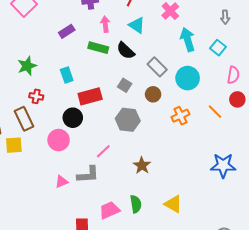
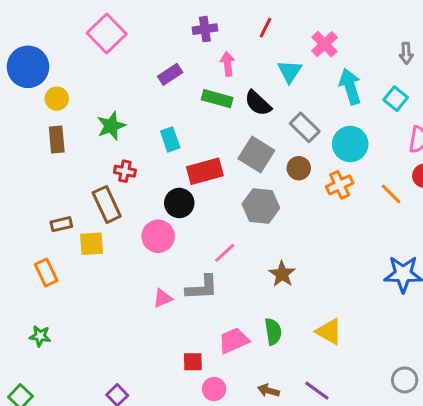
cyan triangle: (137, 25) -> (290, 71), moved, turned 30
gray square: (125, 85) -> (256, 155), size x1.6
orange cross: (180, 116) -> (340, 185), moved

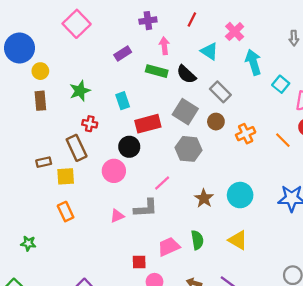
cyan triangle: (290, 71) -> (209, 51), turned -30
cyan square: (396, 99) -> (281, 84), moved
cyan circle: (350, 144) -> (240, 195), moved
orange rectangle: (46, 273) -> (66, 212), moved

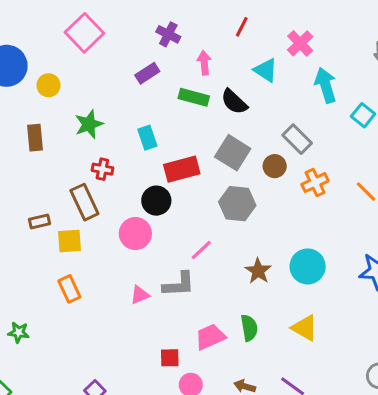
purple cross: (148, 21) -> (168, 34), moved, turned 35
yellow circle: (40, 71) -> (48, 85), moved
gray rectangle: (220, 92) -> (297, 139), moved

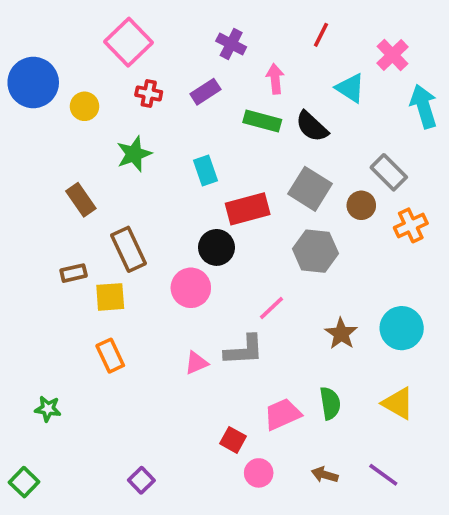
brown rectangle: (35, 138) -> (81, 200), moved, turned -30
red cross: (102, 169) -> (149, 93), moved
red square: (170, 358) -> (233, 440), turned 30

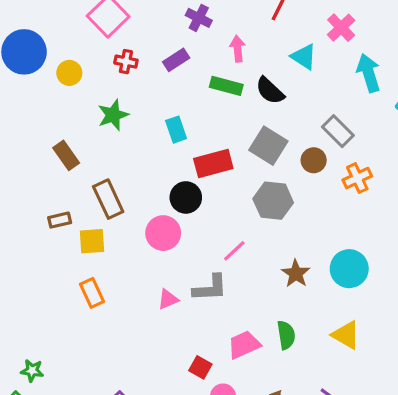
green star: (48, 409) -> (32, 371), moved

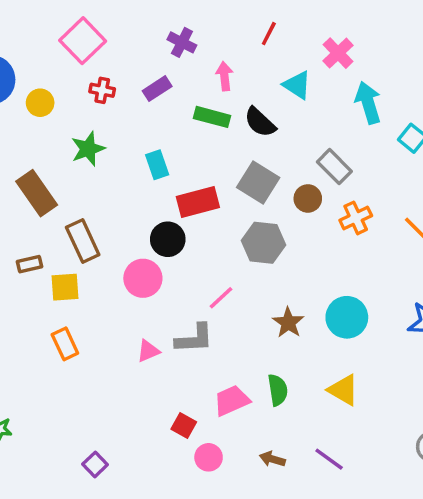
brown rectangle: (66, 155) -> (37, 193), size x1.4

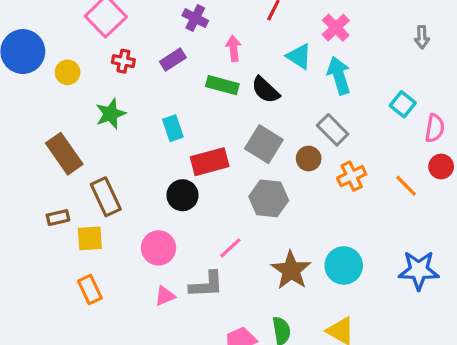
cyan arrow: (368, 103) -> (339, 76), moved
pink circle: (143, 278) -> (159, 248), moved
brown star: (288, 323) -> (291, 270), size x1.4

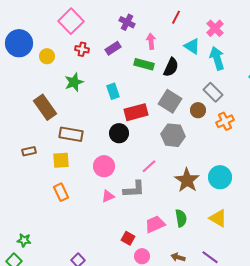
black semicircle: (265, 90) -> (171, 67), turned -108
brown rectangle: (106, 197) -> (71, 134), turned -55
brown rectangle: (58, 218) -> (29, 151), moved

